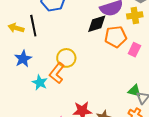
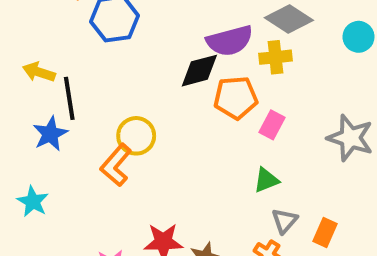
black line: (33, 26) -> (69, 98), moved
cyan star: (40, 83) -> (33, 201), moved
green triangle: (134, 91) -> (266, 180), moved, turned -40

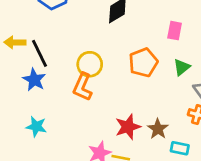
orange pentagon: (236, 98) -> (143, 62), moved

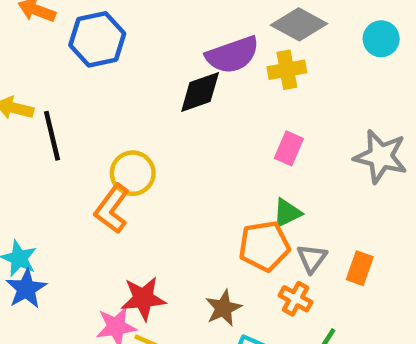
orange pentagon: (143, 62) -> (264, 246), moved
blue star: (34, 80) -> (26, 289), moved
red star: (128, 127) -> (143, 298), moved

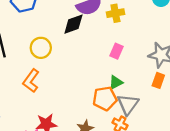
yellow circle: (133, 173) -> (41, 48), moved
gray triangle: (312, 258) -> (128, 104), size x1.5
orange rectangle: (360, 268) -> (158, 80), moved

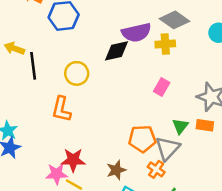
orange rectangle: (158, 80) -> (205, 125), turned 72
orange L-shape: (31, 81) -> (61, 109), turned -30
green triangle: (116, 82) -> (180, 126), moved, turned -32

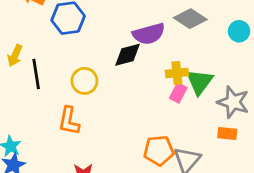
yellow cross: (165, 44) -> (177, 73), moved
yellow arrow: (14, 48) -> (15, 56), turned -84
green triangle: (180, 126) -> (200, 82), moved, size x1.5

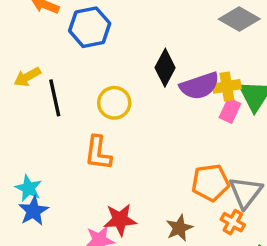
purple semicircle: (149, 34) -> (199, 86), moved
black diamond: (127, 55) -> (165, 68), turned -44
yellow arrow: (15, 56) -> (27, 77), turned 40

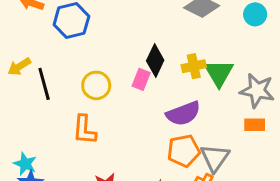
black diamond: (165, 68) -> (155, 60), moved
purple semicircle: (199, 86) -> (183, 114), moved
pink rectangle: (230, 111) -> (141, 79), moved

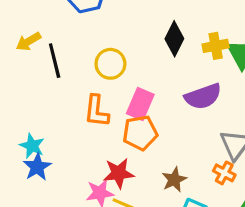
pink rectangle: (141, 79) -> (140, 104), moved, size x1.4
orange pentagon: (184, 151) -> (140, 133), moved

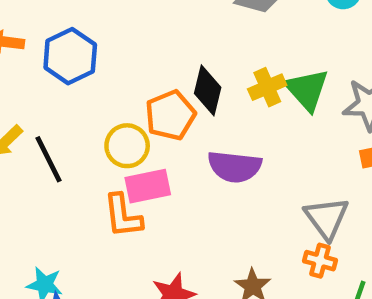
purple semicircle: (203, 96) -> (235, 167), moved, turned 39
pink rectangle: (140, 104) -> (148, 186), moved, turned 68
orange pentagon: (140, 133) -> (170, 115), moved

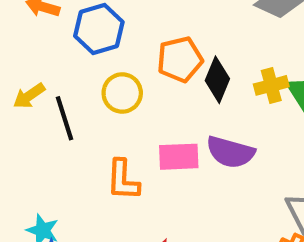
orange pentagon: (170, 115) -> (180, 59), moved
yellow circle: (127, 146) -> (122, 93), moved
pink rectangle: (148, 186) -> (179, 157), moved

